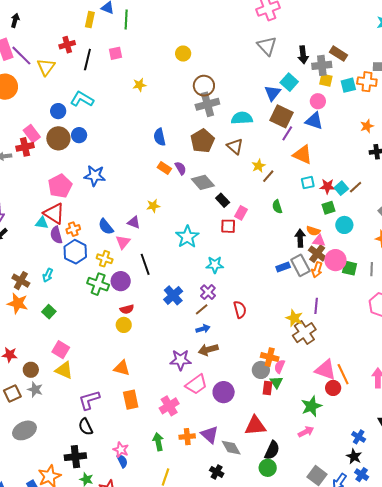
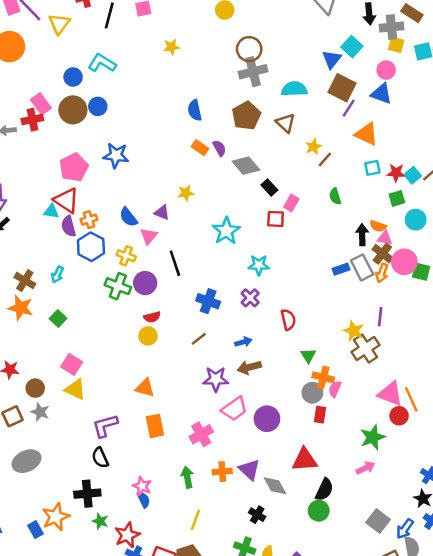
blue cross: (173, 295) -> (208, 301), turned -30
brown line: (202, 309) -> (199, 339), moved
green triangle: (276, 382) -> (308, 356), moved

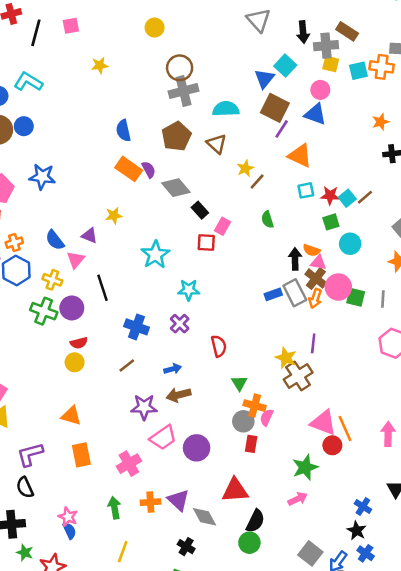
orange rectangle: (200, 148) -> (129, 169), size x1.5

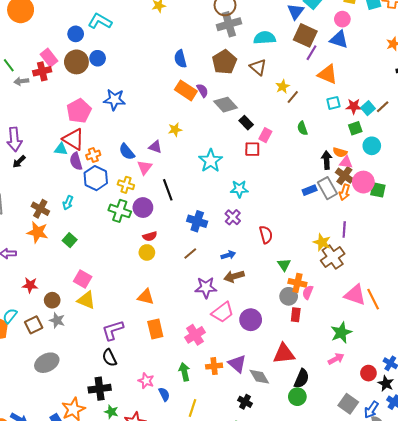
red circle: (332, 445) -> (368, 373), moved
blue semicircle: (69, 531) -> (164, 394), moved

